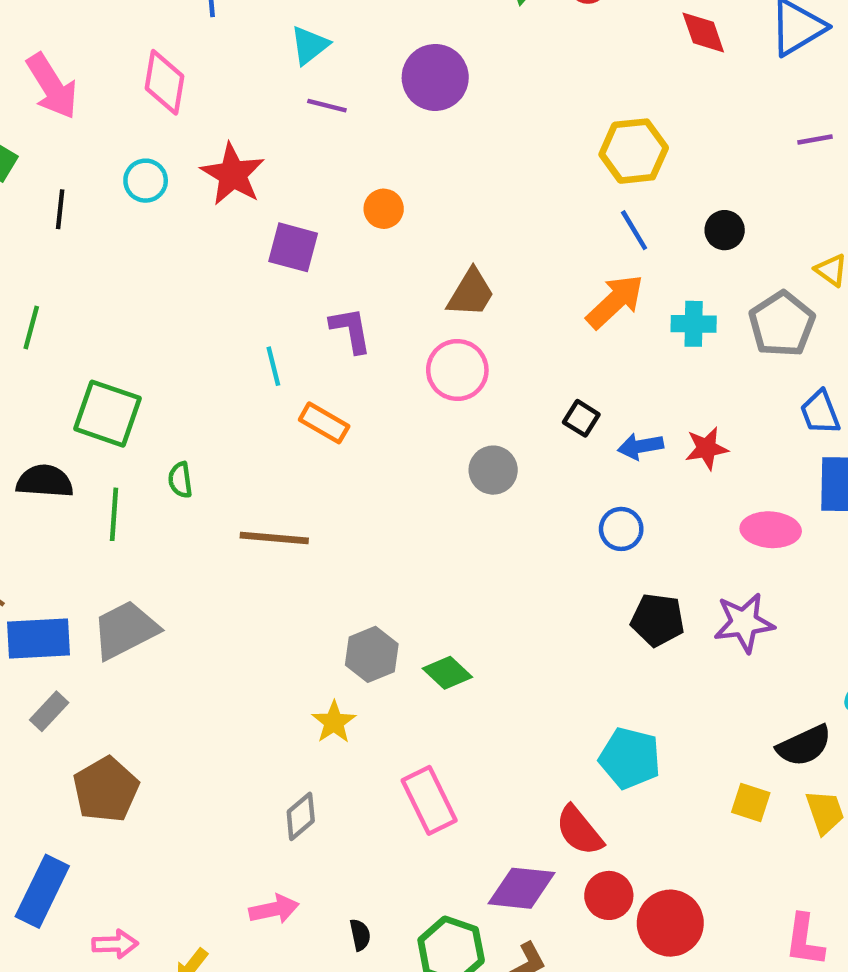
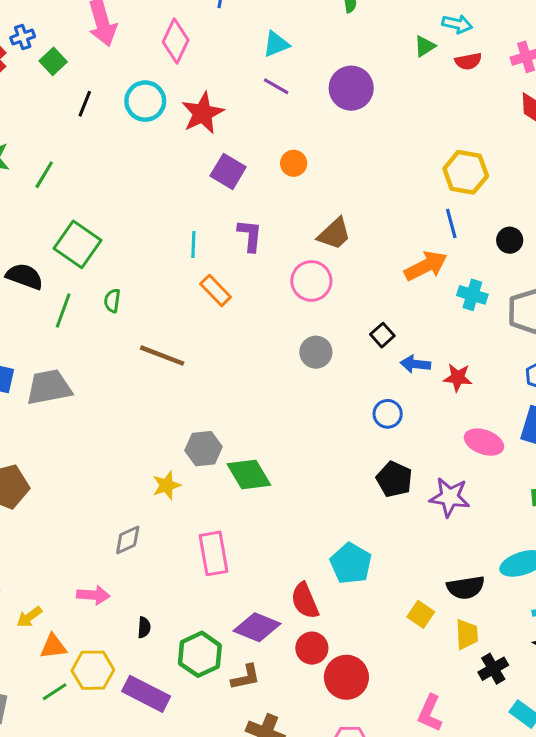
cyan circle: (146, 181) -> (145, 101), size x1.4
green diamond: (447, 673) -> (249, 474), size x1.4

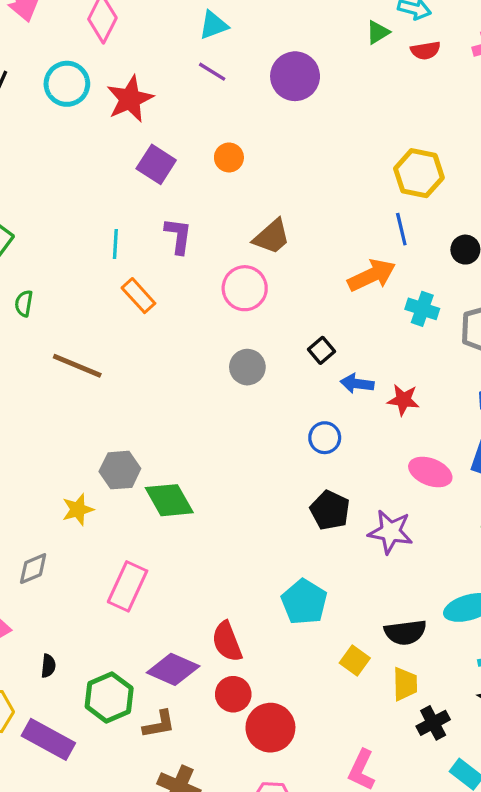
pink rectangle: (214, 553) -> (128, 586), turned 33
cyan pentagon: (351, 563) -> (304, 602), moved

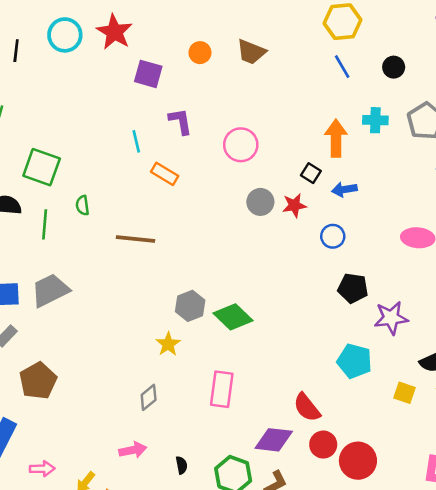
brown trapezoid: (272, 237) -> (251, 52), moved, turned 80
orange arrow: (372, 275) -> (336, 138), moved, turned -48
red star: (403, 400) -> (294, 205), moved
purple star: (390, 532) -> (391, 318), moved

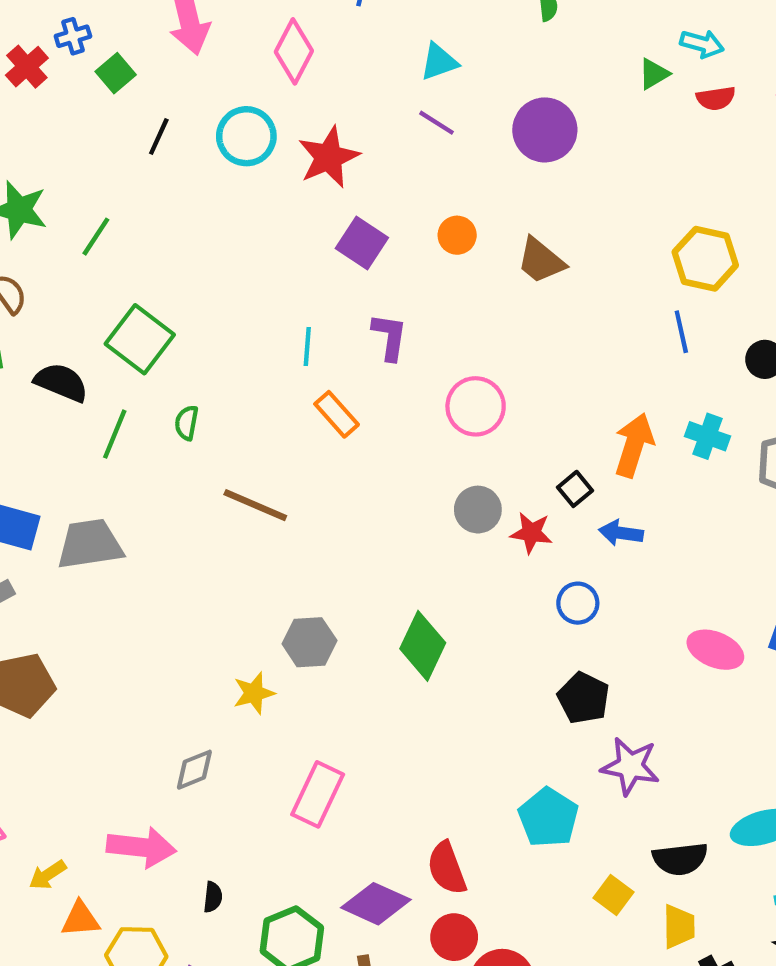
green diamond: (233, 317) -> (423, 646), moved, turned 54
pink arrow: (133, 450) -> (141, 847), size x1.4

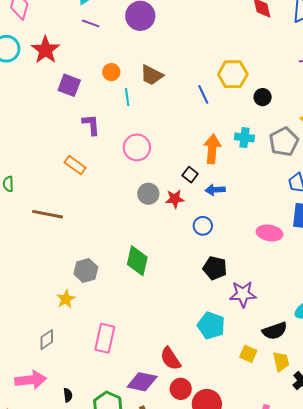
yellow hexagon: (705, 259) -> (233, 74), moved
blue line: (681, 332) -> (203, 94), moved
cyan line: (307, 347) -> (127, 97), moved

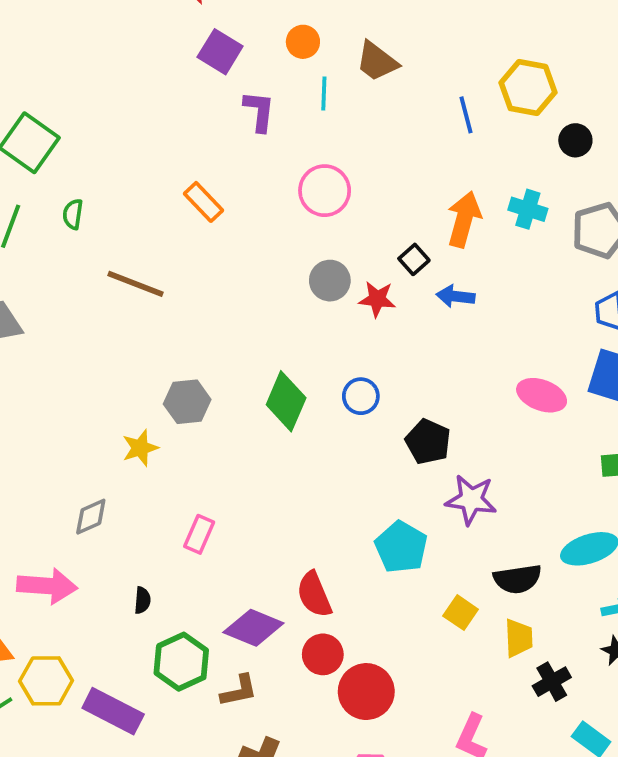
purple L-shape: (91, 125) -> (259, 111), moved
blue circle: (203, 226) -> (361, 396), moved
pink rectangle: (105, 338) -> (199, 534), size x0.7
black semicircle: (68, 395) -> (142, 600), moved

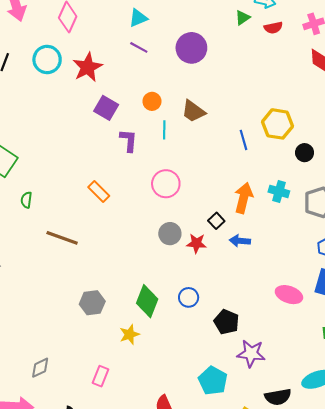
yellow star: (140, 448) -> (129, 334), moved

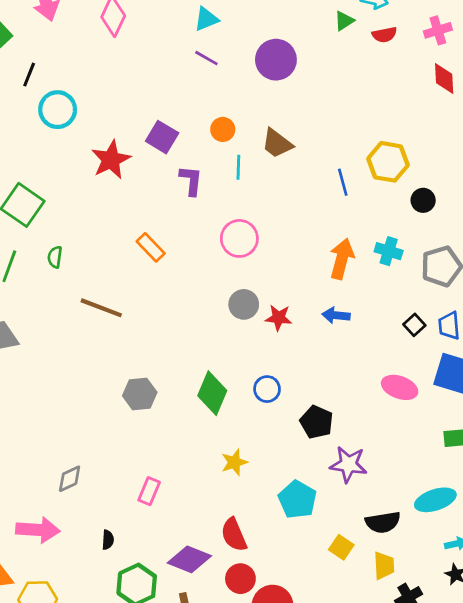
cyan circle: (47, 60) -> (58, 110), moved
red star: (88, 67) -> (111, 160), moved
black square: (216, 221) -> (414, 325), moved
yellow star: (129, 334) -> (234, 462), moved

